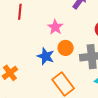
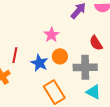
red line: (20, 12) -> (15, 55), moved

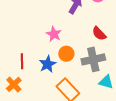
blue star: (39, 63) -> (48, 64), turned 30

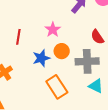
red line: (22, 61) -> (18, 37), moved

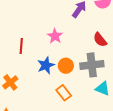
orange circle: (62, 51) -> (66, 66), moved
orange rectangle: (57, 87) -> (64, 93), size x0.7

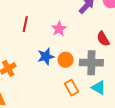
red line: (21, 46) -> (25, 24), moved
orange rectangle: (64, 93) -> (71, 88), moved

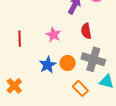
red semicircle: (103, 39) -> (86, 31), moved, turned 35
gray cross: (91, 63) -> (93, 59), turned 30

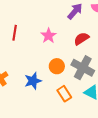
red semicircle: (86, 31) -> (81, 39), turned 56
blue star: (48, 65) -> (33, 81), moved

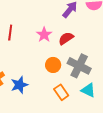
red semicircle: (81, 39) -> (66, 38), moved
blue star: (33, 81) -> (19, 85), moved

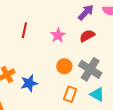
red semicircle: (66, 38) -> (87, 36), moved
orange rectangle: (61, 92) -> (70, 94), turned 49

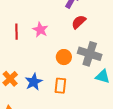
pink star: (58, 35) -> (40, 30), moved
orange rectangle: (70, 94) -> (60, 86), moved

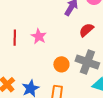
red semicircle: (79, 22) -> (86, 30), moved

